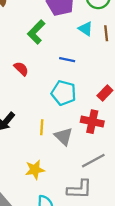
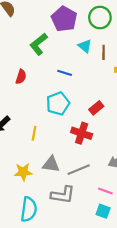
red semicircle: (21, 69) -> (21, 77), turned 56
cyan pentagon: (64, 93) -> (58, 104), turned 30
gray triangle: (64, 136) -> (51, 164), moved, turned -42

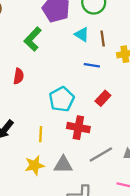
blue line: (65, 73) -> (92, 65), moved
red cross: (82, 133) -> (78, 128), moved
gray line: (79, 170) -> (101, 155), moved
yellow star: (23, 172) -> (35, 165), moved

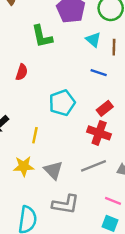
green L-shape: (33, 39) -> (42, 36), turned -65
red cross: (78, 128) -> (99, 133), moved
gray triangle: (63, 165) -> (53, 170), turned 36

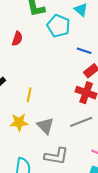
blue line: (99, 73) -> (84, 51), moved
cyan pentagon: (62, 103) -> (58, 26), moved, turned -30

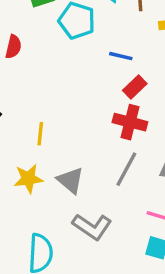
gray line: (81, 122) -> (126, 169), turned -35
gray L-shape: (56, 156) -> (92, 227), turned 30

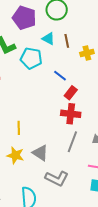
blue line: (121, 56) -> (60, 76), turned 32
yellow star: (28, 179) -> (15, 155), turned 30

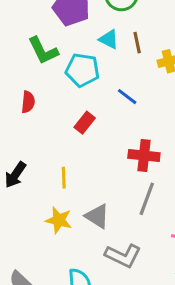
red rectangle: (71, 93) -> (85, 123), moved

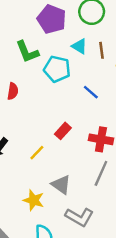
red rectangle: (85, 123) -> (63, 131), moved
yellow line: (64, 178) -> (37, 153), turned 42
yellow star: (59, 220) -> (34, 200), moved

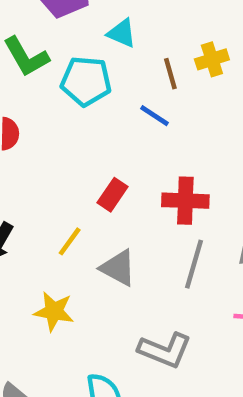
brown line: (102, 50) -> (170, 74), moved
gray triangle: (61, 185) -> (118, 268), moved
yellow star: (34, 200) -> (54, 311), moved

